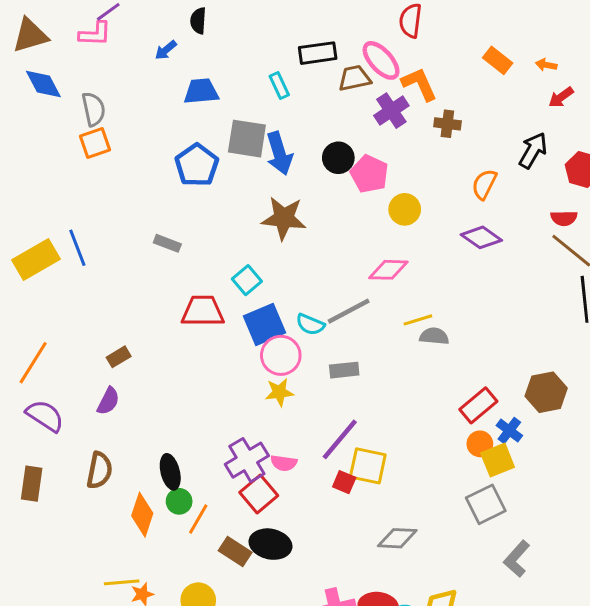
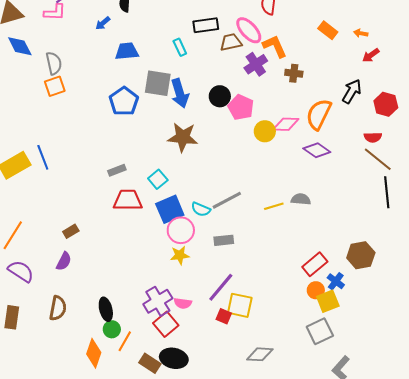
orange semicircle: (484, 184) -> (319, 114), size x1.5
gray rectangle: (167, 243) -> (117, 170), moved, turned -42
pink diamond: (388, 270) -> (286, 124), moved
gray semicircle: (434, 336) -> (301, 199), moved
orange diamond: (142, 515) -> (94, 353), moved

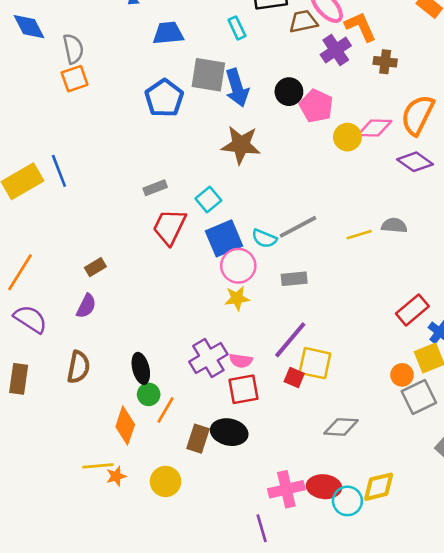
red trapezoid: (128, 200) -> (169, 227), turned -64
orange circle: (316, 290) -> (402, 375), moved
red square: (166, 324) -> (243, 389), moved, turned 30
brown rectangle: (150, 363) -> (198, 439), turned 75

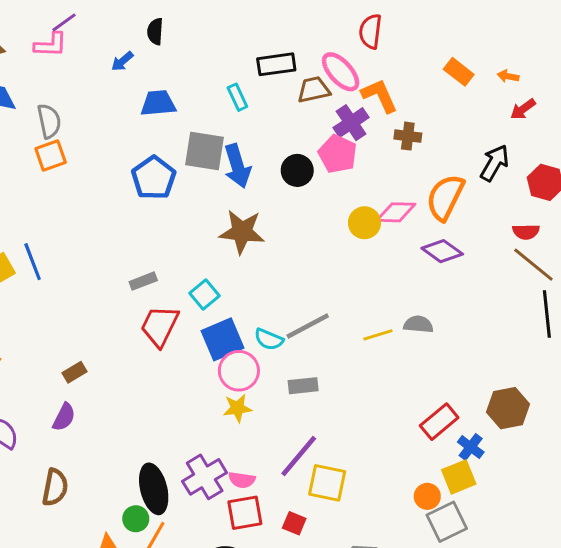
pink pentagon: (316, 106) -> (338, 154), moved
black ellipse: (141, 368) -> (154, 489), moved, size x1.4
red square: (294, 378) -> (294, 523), moved

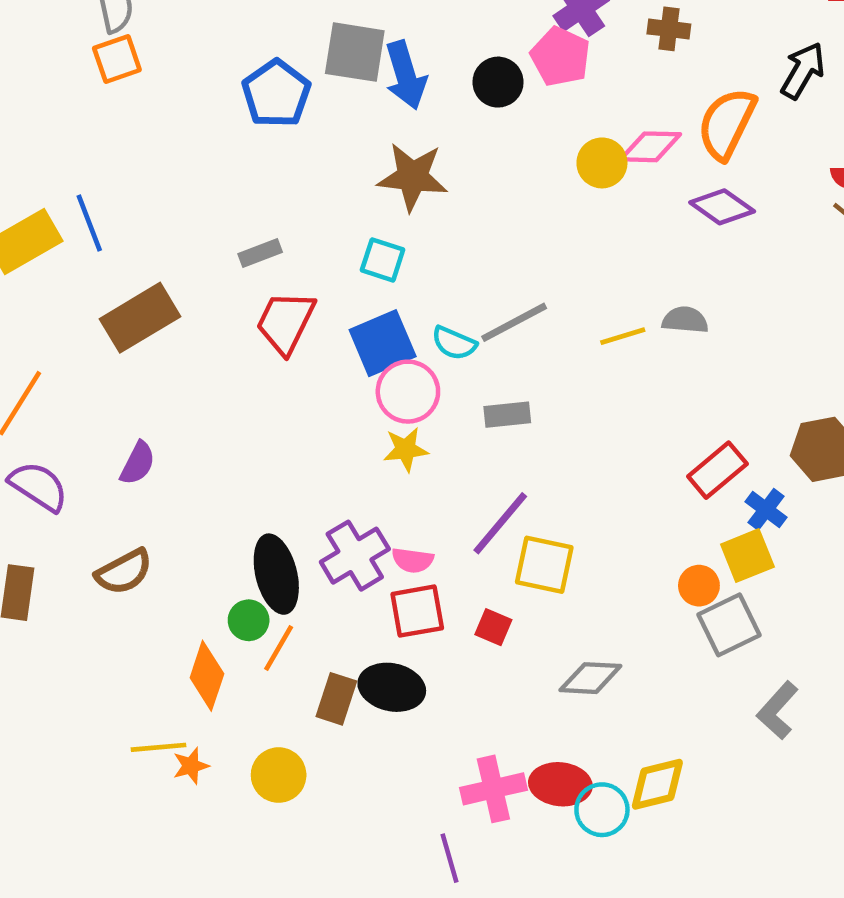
cyan square: (205, 295) -> (383, 260), moved, turned -32
brown rectangle: (74, 372) -> (140, 318), moved, size x2.0
brown semicircle: (55, 487) -> (124, 572), turned 51

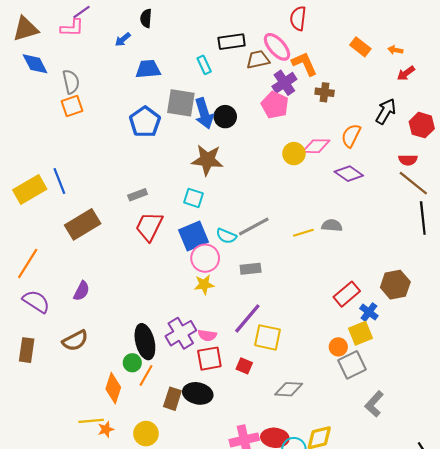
black circle: (498, 82) -> (225, 117), moved
orange semicircle: (727, 124) -> (351, 136), size x0.7

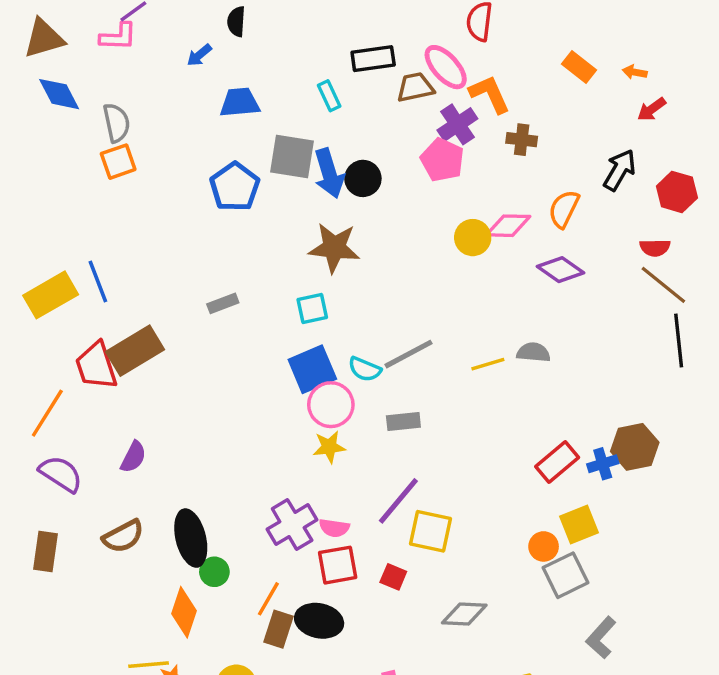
cyan square: (194, 198) -> (312, 308), turned -30
red trapezoid: (149, 226) -> (96, 366), moved, turned -44
blue cross: (369, 312) -> (603, 464), moved, turned 36
black ellipse: (145, 342) -> (191, 538), moved
orange line: (146, 375) -> (268, 599), moved

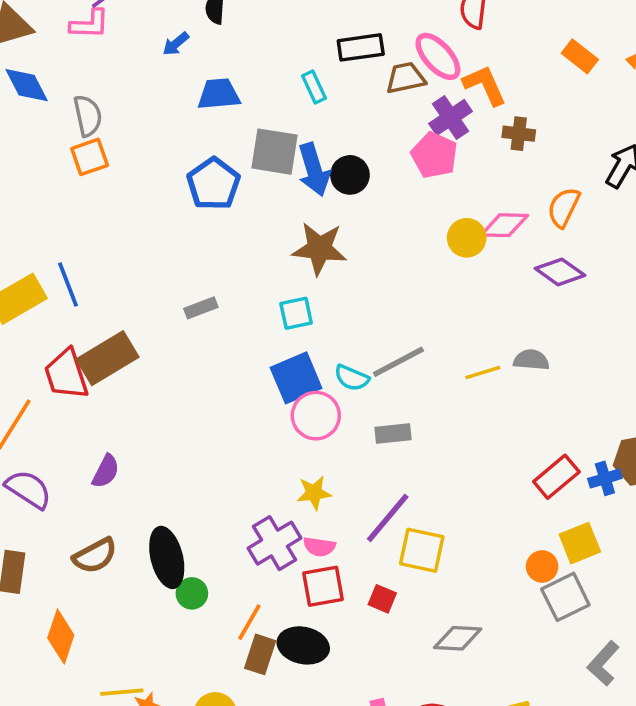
yellow star: (329, 447) -> (314, 493), moved
orange diamond: (184, 612) -> (61, 636), moved

